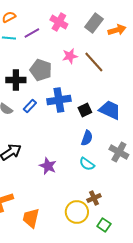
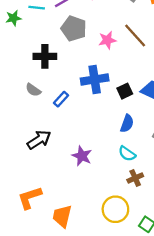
pink star: (70, 56) -> (107, 40), moved
gray pentagon: (41, 70) -> (74, 29), moved
blue rectangle: (30, 106) -> (61, 99), moved
brown cross: (94, 198) -> (135, 178), moved

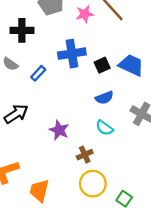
blue semicircle: (127, 124) -> (104, 98), turned 48
brown cross: (135, 178) -> (85, 155), moved

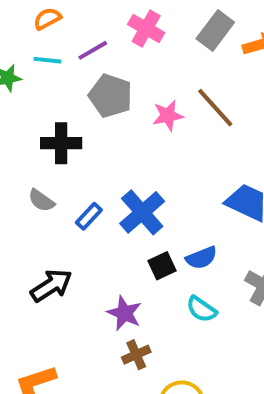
blue cross: (72, 54) -> (142, 212), moved, turned -32
black square: (102, 65) -> (162, 266), moved
brown cross: (85, 155) -> (136, 355), moved

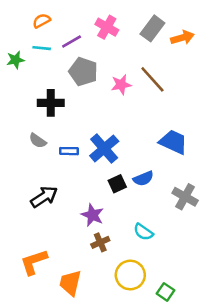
blue rectangle: (89, 216) -> (69, 151), turned 48
cyan semicircle: (201, 309) -> (143, 232), moved

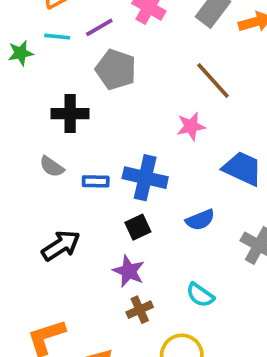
pink star: (121, 85) -> (191, 126), moved
blue cross: (104, 148) -> (145, 178), turned -36
black square: (117, 184) -> (138, 227), moved

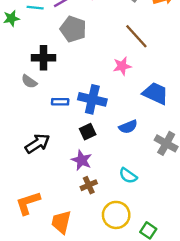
gray semicircle: (52, 167) -> (29, 82), moved

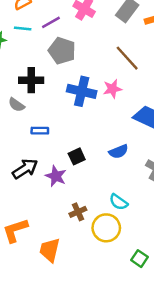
blue cross: (92, 99) -> (82, 91), moved
blue rectangle: (60, 102) -> (40, 131), moved
purple star: (82, 160) -> (56, 176), moved
yellow circle: (116, 215) -> (106, 228), moved

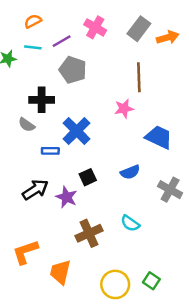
brown line: (127, 58) -> (139, 77), turned 40
blue cross: (82, 91) -> (77, 131), moved, turned 32
brown cross: (78, 212) -> (89, 233), size x1.5
yellow circle: (106, 228) -> (115, 284), moved

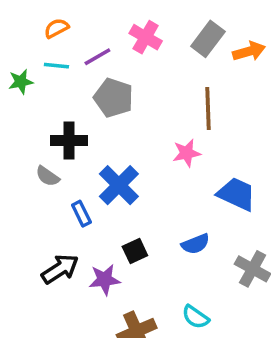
blue rectangle: (50, 151) -> (81, 214), turned 63
purple star: (67, 197) -> (105, 280), turned -30

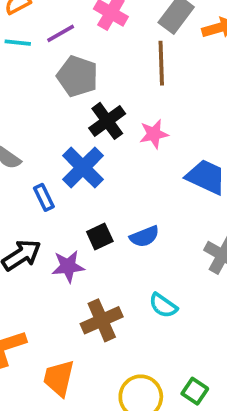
brown line: (208, 108) -> (161, 63), moved
black cross: (69, 141) -> (107, 121), moved, turned -36
blue semicircle: (196, 244) -> (144, 236), moved

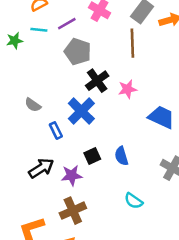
blue semicircle: (144, 236) -> (121, 156), turned 96
brown cross: (102, 320) -> (73, 211), moved

